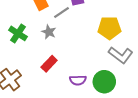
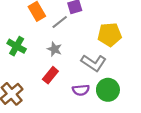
gray star: (49, 32) -> (55, 49), moved
gray L-shape: (121, 55) -> (94, 63), moved

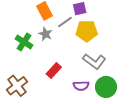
yellow pentagon: (110, 35) -> (87, 31), moved
gray star: (55, 49) -> (45, 34), moved

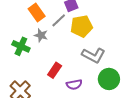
purple semicircle: (81, 86) -> (74, 84), moved

